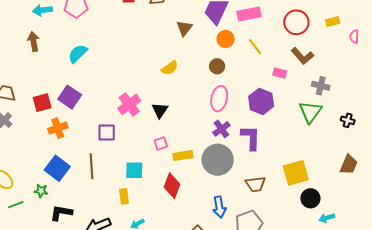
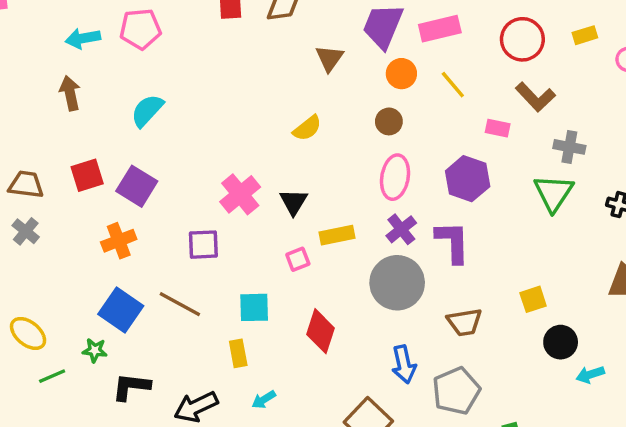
red square: (42, 103) -> (87, 175), moved
yellow rectangle: (183, 156) -> (337, 235), moved
brown line: (91, 166) -> (180, 304), turned -55
yellow square: (296, 173) -> (533, 299), size x0.6

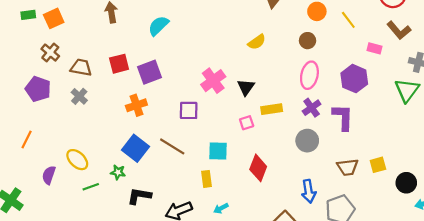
purple square: (137, 186) -> (149, 72), turned 35
gray circle: (397, 283) -> (307, 141), size x0.7
yellow square: (533, 299) -> (378, 165), moved

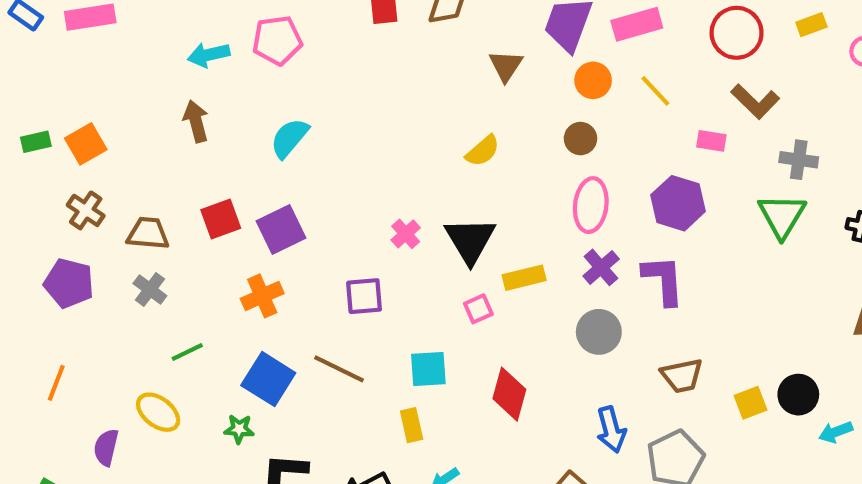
pink cross: (213, 81) -> (406, 234), size x0.6
black triangle: (246, 87) -> (470, 240), size x1.5
yellow square: (378, 165) -> (750, 403), moved
green line: (91, 187) -> (187, 352), moved

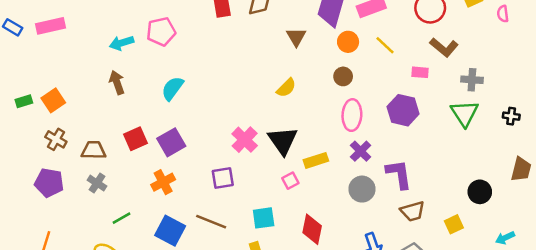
pink cross: (406, 234) -> (245, 140), size x1.5
purple L-shape: (663, 280) -> (399, 174), moved
black circle: (798, 395) -> (480, 192), moved

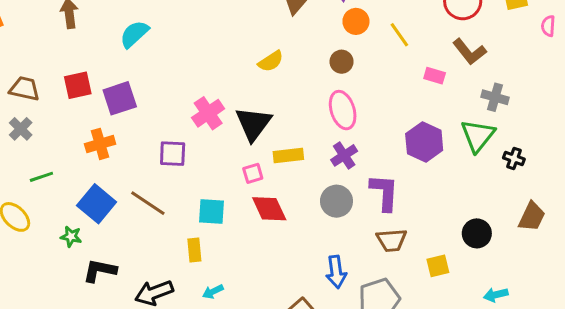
purple hexagon: (403, 110) -> (424, 142), moved
pink ellipse: (352, 115) -> (343, 110), turned -32
black cross: (511, 116) -> (514, 159), moved
red diamond: (312, 229) -> (269, 209), moved, turned -48

